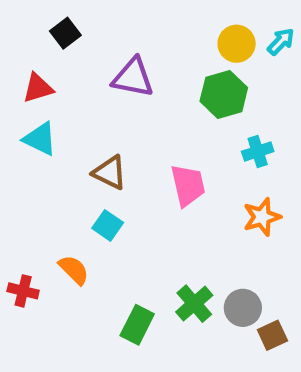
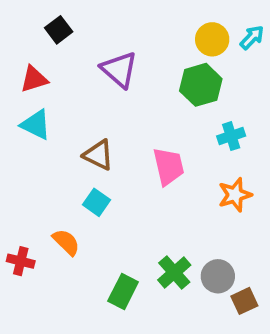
purple triangle: (133, 78) -> (119, 70), turned 30

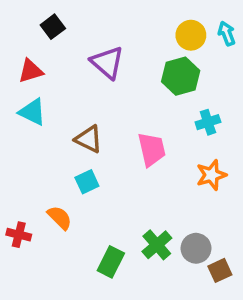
cyan arrow: (252, 37) -> (227, 34), turned -65
cyan square: (97, 202) -> (87, 182), turned 30

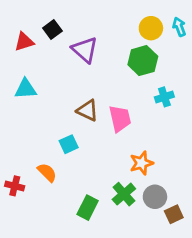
black square: (53, 27) -> (52, 30), moved
red triangle: (31, 71) -> (24, 42), moved
cyan triangle: (32, 112) -> (25, 89), turned -30
brown triangle: (89, 139) -> (88, 110), moved
orange star: (211, 175) -> (141, 163), moved

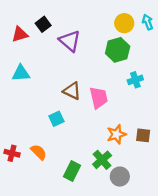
orange semicircle: (47, 172) -> (39, 152), moved
gray circle: (155, 197) -> (120, 177), moved
brown square: (174, 214) -> (143, 135), moved, turned 32

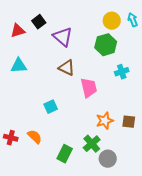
brown triangle: (72, 91) -> (67, 68), moved

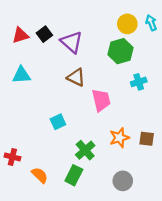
black square: (39, 22) -> (44, 34), moved
orange semicircle: (35, 137) -> (40, 175), moved
green cross: (92, 144) -> (85, 150), moved

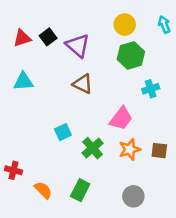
yellow circle: (127, 24) -> (125, 25), moved
pink trapezoid: (101, 100) -> (121, 118), moved, turned 50
green cross: (85, 150) -> (93, 148), moved

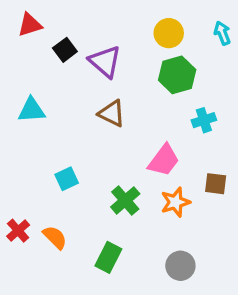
red triangle: (22, 38) -> (30, 25), moved
cyan square: (63, 132) -> (67, 179), moved
brown square: (159, 151) -> (216, 184), moved
red cross: (13, 170) -> (18, 231), turned 35
orange semicircle: (43, 190) -> (55, 237), moved

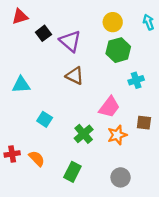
cyan triangle: (31, 110) -> (21, 85), moved
cyan square: (67, 179) -> (45, 119), turned -32
red cross: (18, 231) -> (12, 154), turned 32

